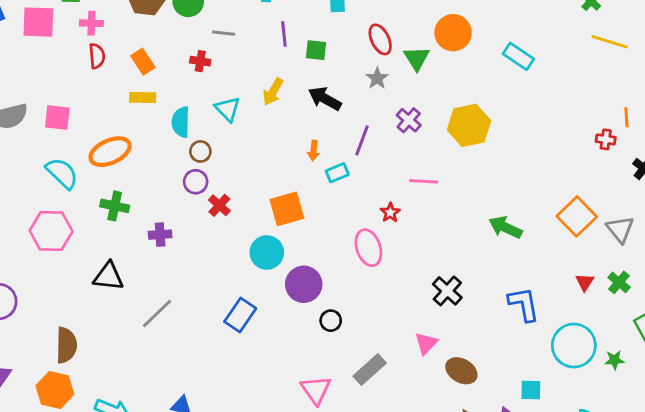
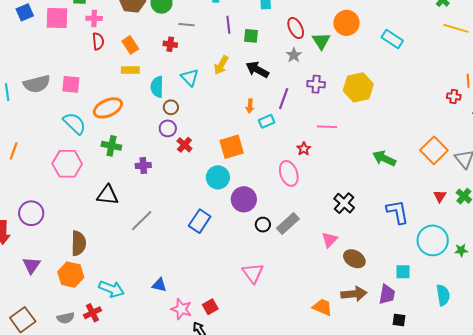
purple cross: (409, 120) -> (316, 84), turned -36
gray rectangle: (370, 370) -> (288, 223), moved

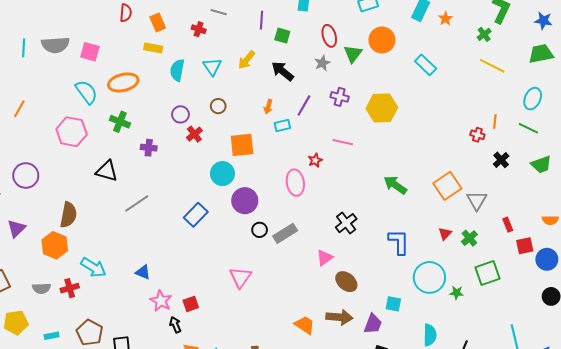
brown circle: (171, 107) -> (218, 106), moved

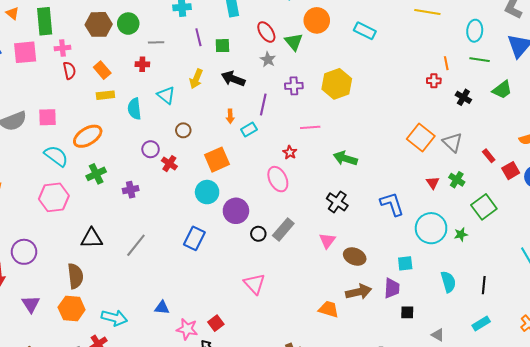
green cross: (120, 122) -> (96, 174), turned -30
black triangle: (107, 171) -> (92, 238), moved
green arrow: (395, 185) -> (345, 158), moved

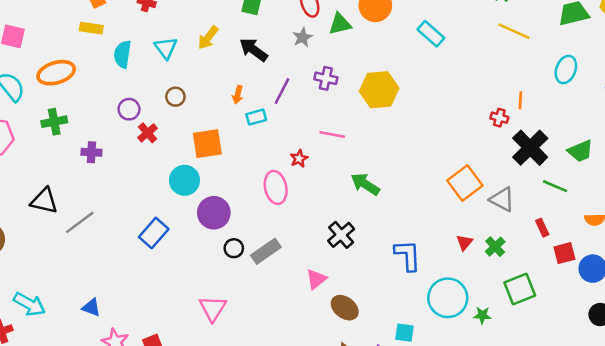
green triangle: (294, 42) -> (340, 24), turned 42
green line: (480, 60) -> (555, 186), moved
black cross: (463, 97) -> (530, 148), size x1.8
gray triangle: (452, 142) -> (502, 199), turned -30
black triangle: (92, 238) -> (44, 201), moved

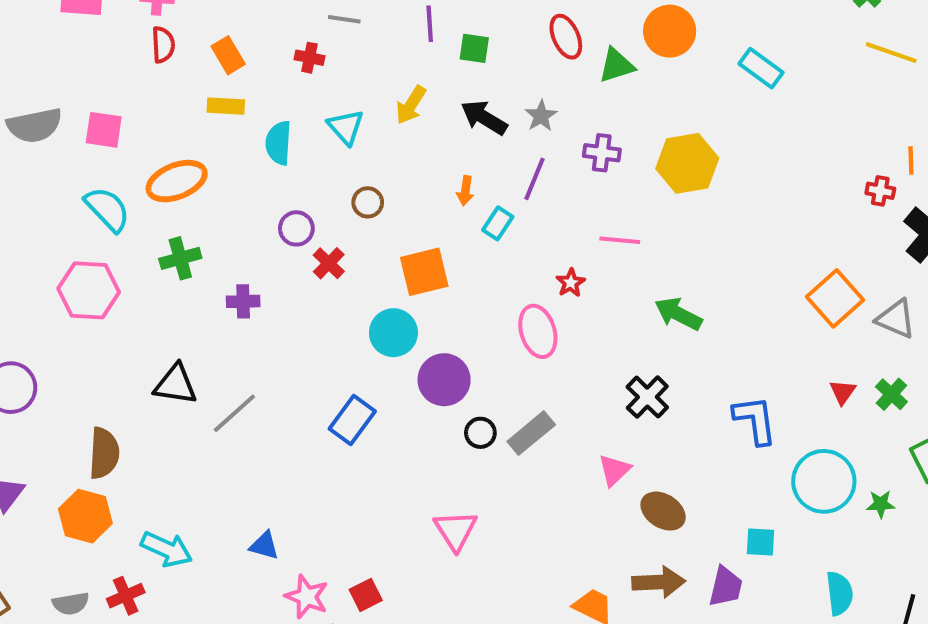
gray star: (303, 37) -> (541, 116), moved
cyan rectangle: (256, 117) -> (498, 223), turned -36

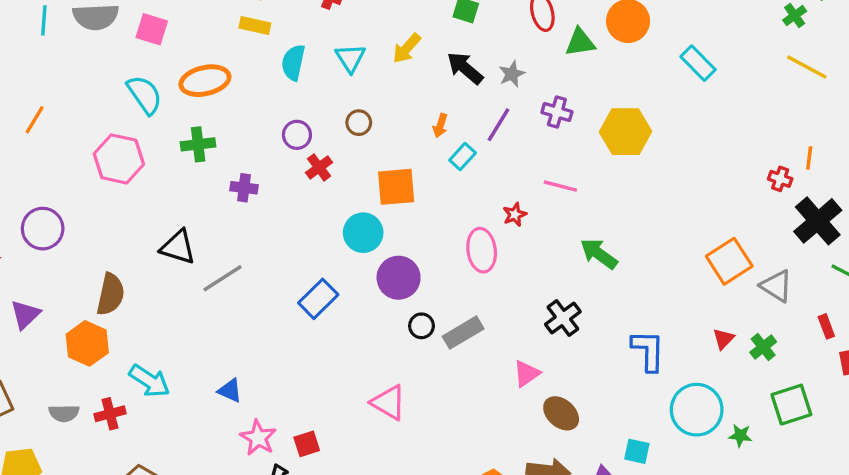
pink triangle: (455, 530) -> (389, 403), turned -36

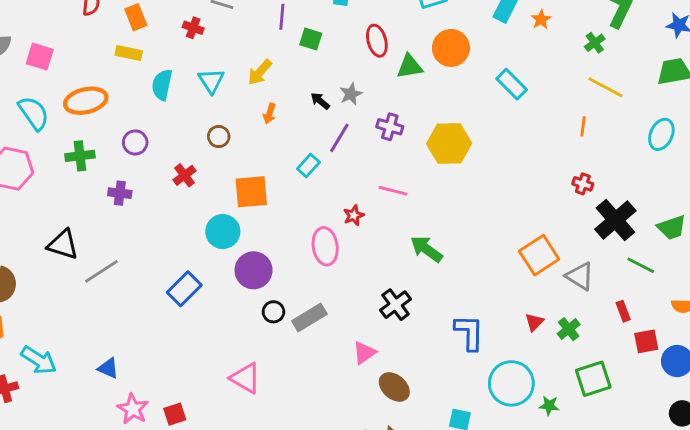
black arrow: (465, 68) -> (320, 101), moved, size x0.6
orange arrow: (440, 126) -> (269, 114), moved
purple circle: (297, 135) -> (135, 142), moved
orange line: (809, 158) -> (583, 126), moved

